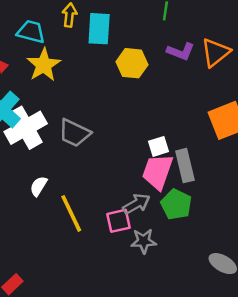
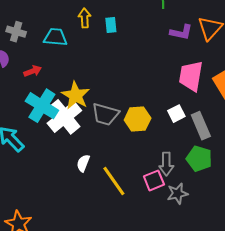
cyan rectangle: (99, 29) -> (111, 25), size x0.6
yellow hexagon: (132, 63) -> (138, 119), moved
yellow star: (44, 65) -> (76, 95), moved
pink trapezoid: (158, 172) -> (191, 76), moved
gray arrow: (136, 204) -> (166, 164), turned 130

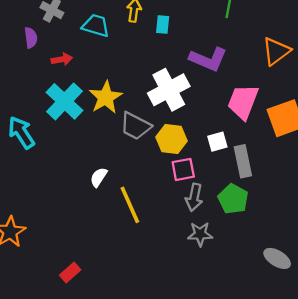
purple L-shape: (181, 32) -> (208, 59), moved, size x1.4
white cross: (64, 117) -> (169, 90), moved
pink square: (154, 180) -> (183, 169), moved

